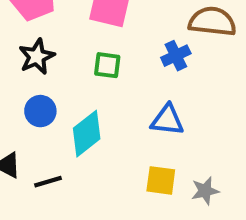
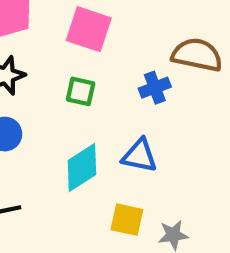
cyan diamond: (87, 134) -> (82, 168), moved

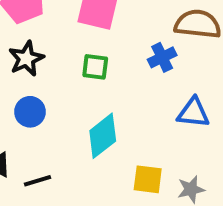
blue triangle: (140, 156) -> (193, 113), moved

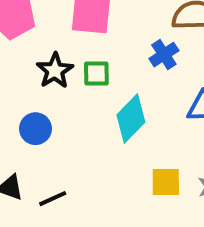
black star: (26, 59) -> (55, 71), moved
cyan diamond: (103, 136) -> (131, 119), moved

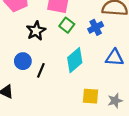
green square: (96, 74) -> (67, 25), moved, turned 32
black line: (53, 199) -> (41, 70), moved, turned -48

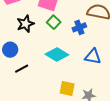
cyan diamond: (75, 60) -> (57, 55), turned 65
black line: (41, 70) -> (22, 69), moved, turned 32

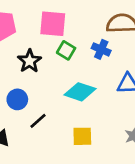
blue cross: (79, 27) -> (101, 49), turned -32
yellow square: (67, 89) -> (82, 136), moved

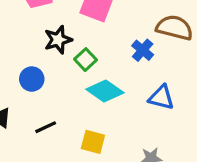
green square: (66, 50) -> (86, 60), moved
black line: (38, 121) -> (46, 127), moved

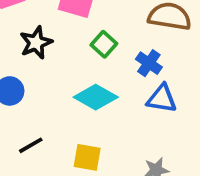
blue cross: (143, 50) -> (149, 63), moved
green square: (86, 60) -> (104, 44), moved

